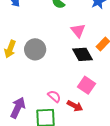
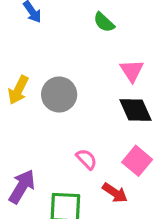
pink semicircle: (54, 96) -> (87, 159), moved

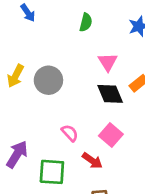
green semicircle: (104, 22) -> (86, 22), turned -120

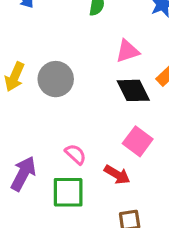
pink triangle: (108, 62) -> (127, 51), turned 48
pink semicircle: (70, 133) -> (75, 154), moved

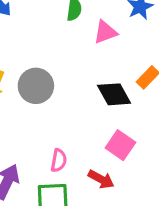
pink triangle: (127, 51) -> (105, 32), moved
pink semicircle: (75, 154) -> (59, 160), turned 60

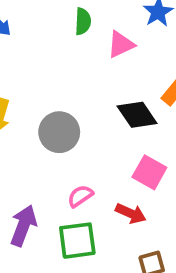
gray circle: (36, 86) -> (59, 132), moved
pink semicircle: (59, 160) -> (80, 196), turned -130

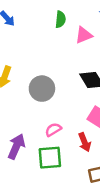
red arrow: (131, 213) -> (85, 142), turned 42

